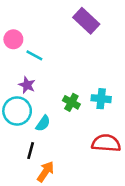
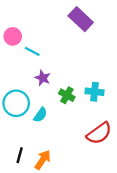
purple star: (27, 85) -> (43, 78), moved
red semicircle: (106, 143) -> (99, 133), turned 140
black line: (31, 151) -> (20, 155), moved

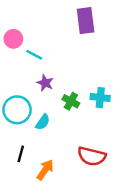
purple rectangle: (81, 19) -> (86, 21), turned 40
red semicircle: (99, 133) -> (92, 156), moved, turned 50
black line: (20, 155) -> (21, 154), moved

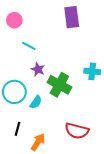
pink circle: (13, 39) -> (14, 20), moved
cyan cross: (100, 98) -> (92, 71), moved
green cross: (71, 101) -> (59, 85), size x1.6

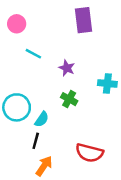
purple star: (38, 69) -> (67, 68), moved
green cross: (59, 85) -> (69, 99), size x0.6
black line: (17, 129) -> (36, 141), moved

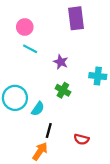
pink circle: (17, 24) -> (25, 27), moved
black line: (36, 141) -> (49, 131), moved
red semicircle: (89, 153) -> (81, 139), size x0.6

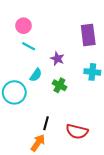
purple rectangle: (76, 18) -> (88, 35), moved
cyan semicircle: (38, 109) -> (36, 75), moved
red semicircle: (81, 139) -> (77, 131), size x1.5

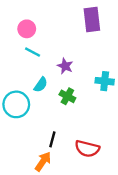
purple rectangle: (88, 35) -> (92, 20), moved

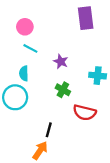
cyan semicircle: (41, 85) -> (24, 73), moved, turned 144
red semicircle: (87, 149) -> (85, 112), moved

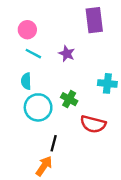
purple star: (61, 61) -> (67, 54), moved
cyan circle: (15, 97) -> (38, 107), moved

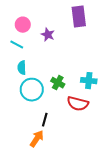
cyan line: (33, 54) -> (17, 45), moved
purple star: (67, 54) -> (48, 35), moved
cyan cross: (107, 83) -> (89, 81), moved

